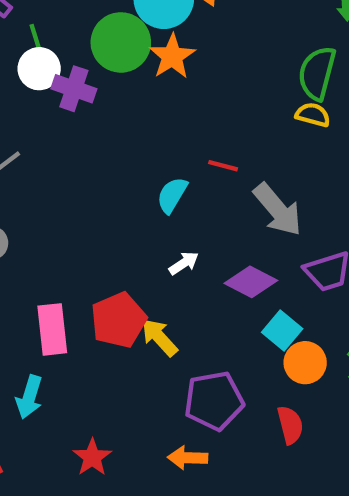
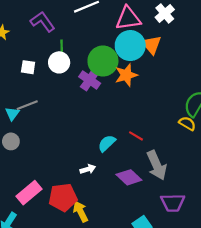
purple cross: (74, 89) -> (90, 80), moved
white arrow: (184, 263) -> (88, 169), moved
purple diamond: (251, 282) -> (129, 177), moved
pink rectangle: (52, 329) -> (29, 193), turned 40

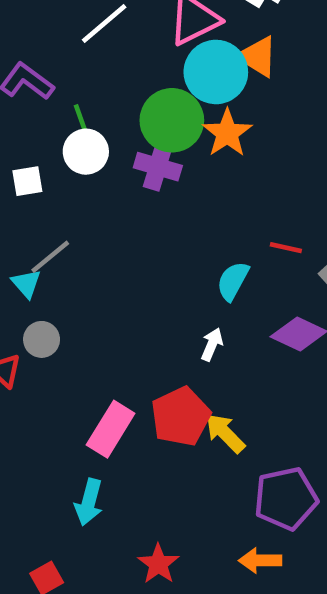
white arrow: (88, 169) -> (212, 344), turned -32

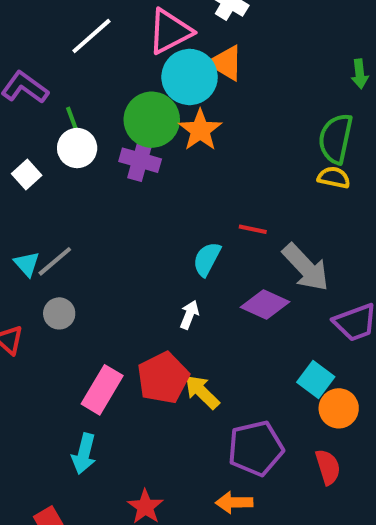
white square: (27, 181) -> (27, 174), turned -32
gray line: (50, 257) -> (55, 261), moved
gray circle: (42, 339) -> (59, 313), moved

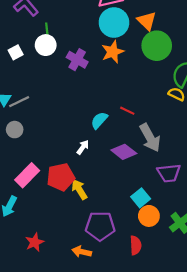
orange triangle: (226, 63) -> (147, 21), moved
green circle: (152, 120) -> (157, 46), moved

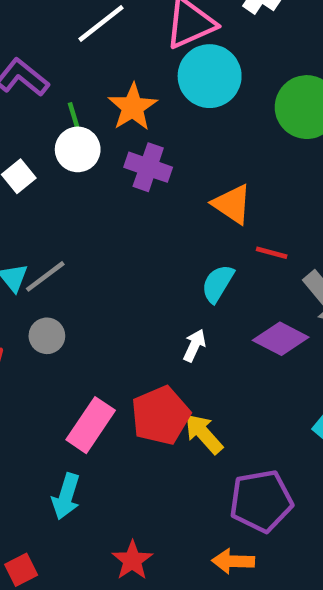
orange triangle: (147, 21) -> (232, 204), moved
orange star: (113, 52) -> (133, 107), moved

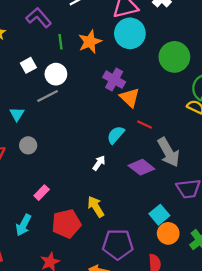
white circle: (78, 149) -> (56, 74), moved
purple cross: (148, 167) -> (114, 80), moved
gray line: (45, 276) -> (48, 96), moved
red pentagon: (161, 415) -> (66, 224), moved
pink rectangle: (91, 425) -> (42, 193), size x0.6

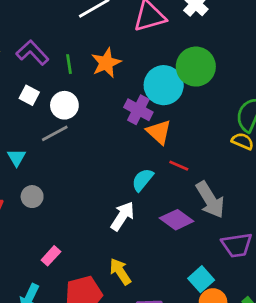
purple L-shape: (39, 18) -> (32, 53), moved
cyan circle: (130, 33) -> (164, 85), moved
green circle: (174, 57) -> (196, 67), moved
white square: (28, 65) -> (29, 95), turned -32
white arrow: (99, 163) -> (123, 216), size x1.5

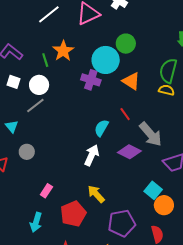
green line: (69, 64) -> (45, 60), moved
green circle: (196, 67) -> (126, 44), size x0.7
orange triangle: (159, 132) -> (131, 81), moved
red line: (179, 166) -> (125, 114), turned 40

